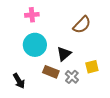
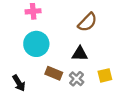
black triangle: (64, 54) -> (80, 54), moved, turned 42
yellow square: (92, 67) -> (105, 75), moved

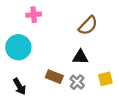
cyan circle: (36, 44) -> (18, 47), moved

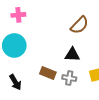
pink cross: (34, 15) -> (18, 15), moved
gray cross: (77, 82) -> (69, 78), turned -32

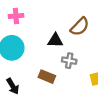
black triangle: (72, 55) -> (55, 40), moved
gray cross: (69, 78) -> (69, 61), moved

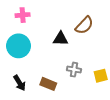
gray cross: (69, 61) -> (74, 70), moved
brown rectangle: (47, 77) -> (48, 84), moved

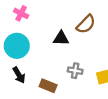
pink cross: (23, 15) -> (21, 13), turned 32
black arrow: (20, 83) -> (19, 75), moved

